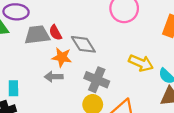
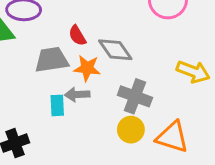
gray trapezoid: (37, 35) -> (52, 60), moved
cyan rectangle: (13, 88) -> (57, 105), moved

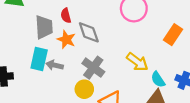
gray trapezoid: (52, 60) -> (44, 27), turned 80
gray arrow: (77, 95) -> (55, 65), moved
cyan rectangle: (57, 105) -> (39, 59), size x1.5

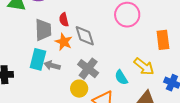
orange rectangle: (173, 35) -> (163, 40), turned -42
yellow arrow: (137, 62) -> (144, 67), moved
cyan semicircle: (158, 79) -> (121, 77), moved

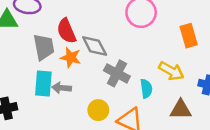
red semicircle: (64, 20) -> (66, 31), size x1.5
gray cross: (88, 69) -> (117, 73), moved
cyan semicircle: (121, 77) -> (146, 89), turned -147

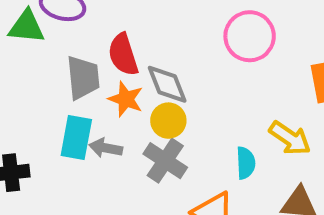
gray cross: (117, 73) -> (165, 161), moved
yellow circle: (98, 110) -> (168, 121), moved

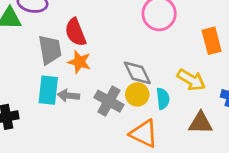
gray diamond: (167, 84) -> (137, 73), moved
yellow circle: (168, 121) -> (137, 94), moved

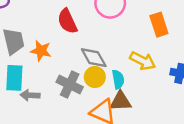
red semicircle: (75, 32) -> (67, 21), moved
gray arrow: (69, 96) -> (30, 95), moved
brown triangle: (201, 123) -> (121, 101), moved

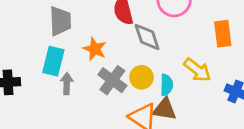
orange star: (41, 51) -> (95, 49), moved
gray diamond: (94, 58) -> (147, 37), moved
gray arrow: (30, 95) -> (67, 83), turned 78

